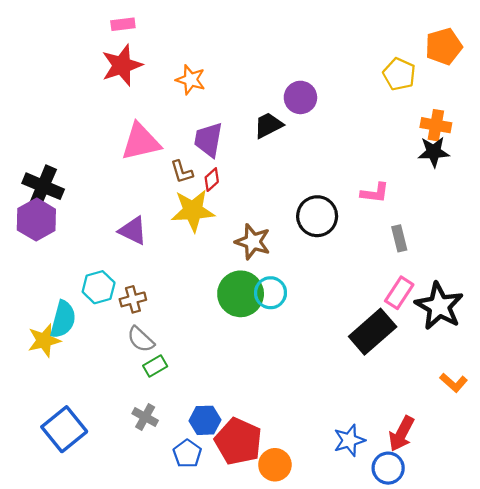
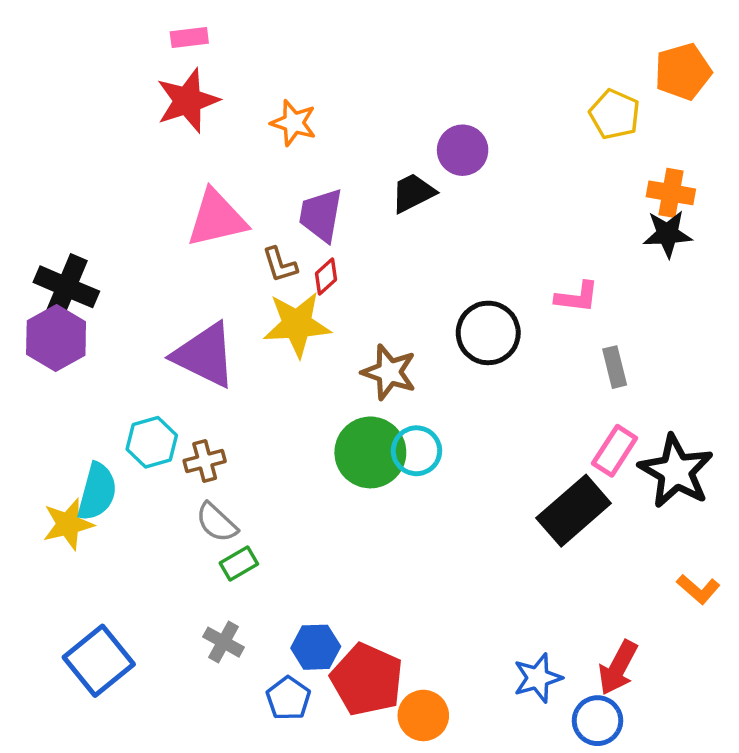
purple triangle: (133, 231) -> (205, 355), size x1.5

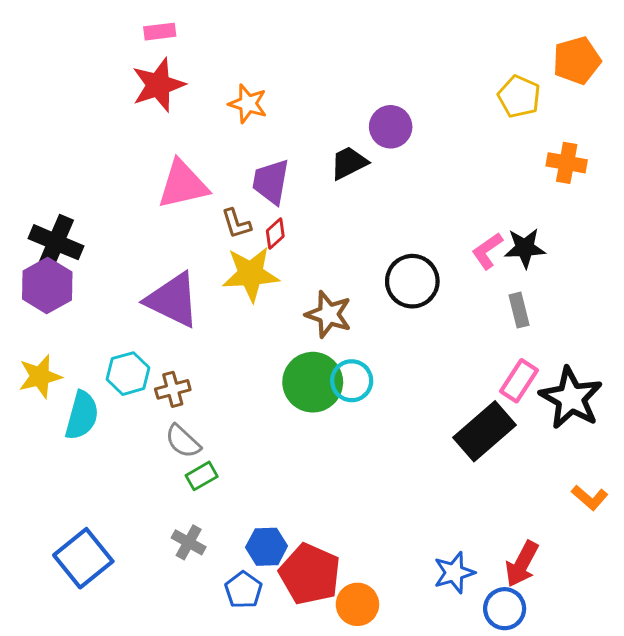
black star: (668, 234) -> (525, 248), moved
pink L-shape: (577, 297) -> (487, 251), turned 138
yellow star: (68, 524) -> (40, 376), moved

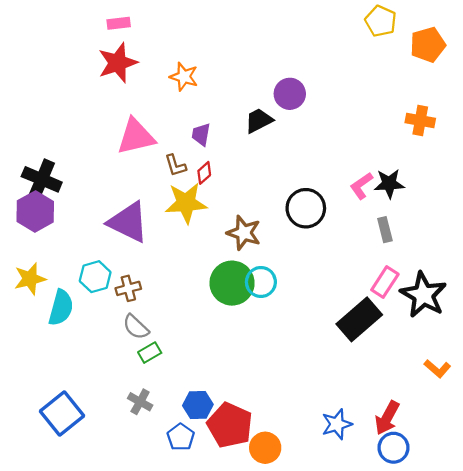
yellow pentagon: (519, 97) -> (381, 21), moved
purple trapezoid: (271, 182) -> (201, 134), size x0.7
blue circle: (505, 609) -> (393, 448), moved

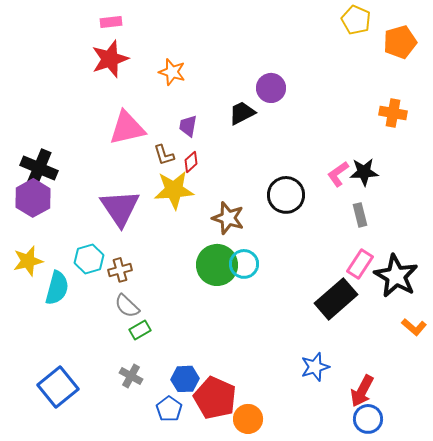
purple triangle: (128, 222) -> (120, 208), turned 30
orange L-shape: (437, 369) -> (414, 327), moved
blue star: (337, 424) -> (315, 367), moved

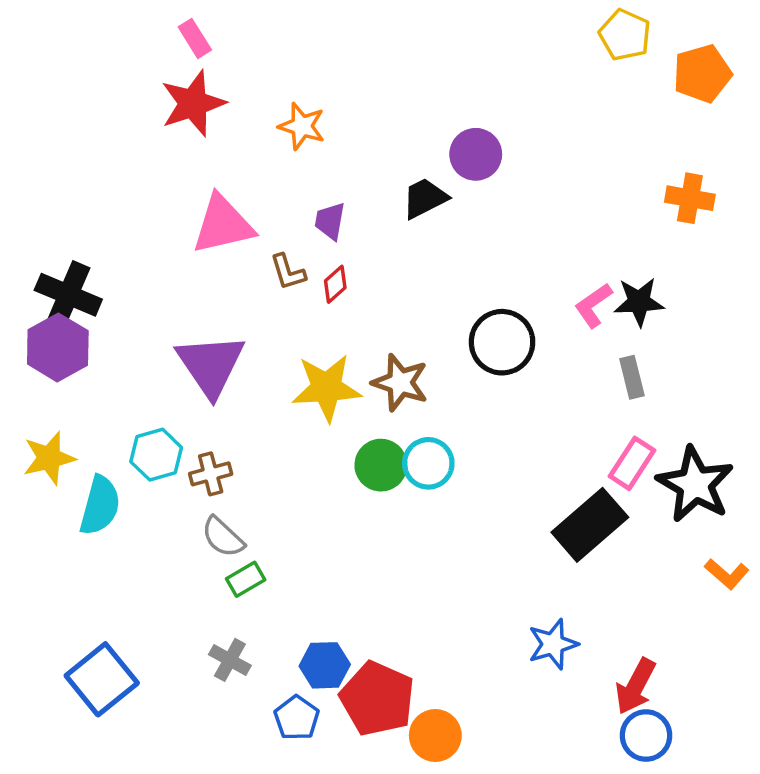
pink rectangle: (111, 22) -> (195, 38), turned 65
yellow star: (174, 190) -> (326, 388), moved
green circle: (217, 265) -> (381, 465), size x0.7

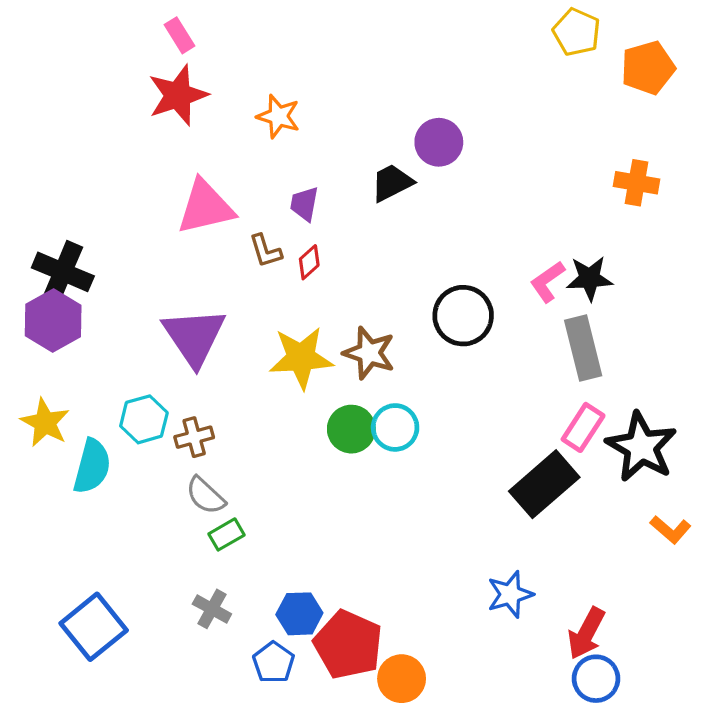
gray rectangle: (632, 377) -> (583, 348), size x1.6
yellow star: (49, 458) -> (45, 423), turned -30

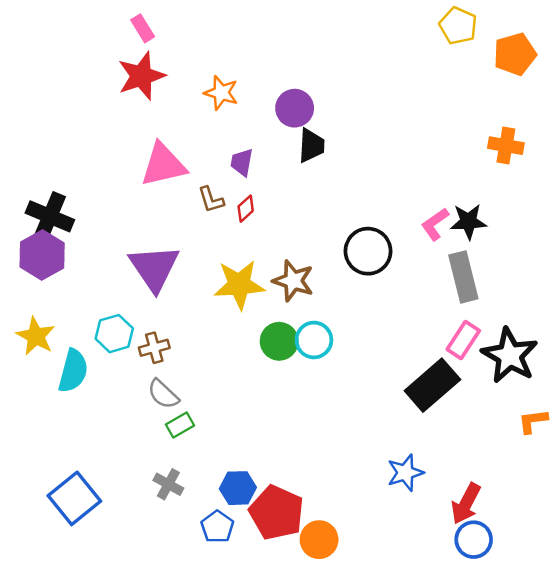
purple circle: (439, 142) -> (295, 108), moved
black trapezoid: (392, 183) -> (311, 146), turned 120
orange L-shape: (671, 530) -> (533, 421), turned 132

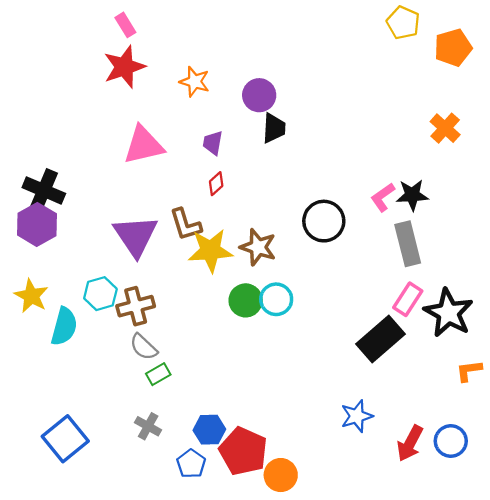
orange cross: (506, 146) -> (445, 128), turned 32
brown L-shape: (211, 200) -> (185, 224), moved, size x1.4
brown cross: (154, 348) -> (136, 306), size x1.4
blue circle: (474, 540) -> (451, 441), moved

